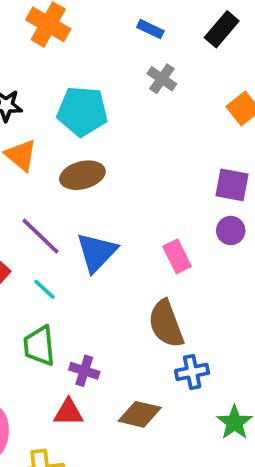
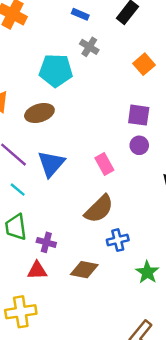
cyan pentagon: (82, 111) -> (56, 70), moved
brown semicircle: (166, 324) -> (99, 209), turned -112

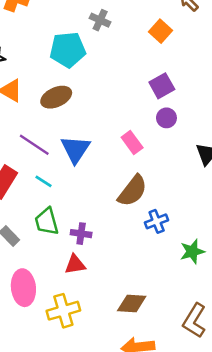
purple square: (139, 115) -> (162, 86), turned -30
brown diamond: (84, 270) -> (132, 303), moved
green star: (147, 272) -> (192, 252), turned 30

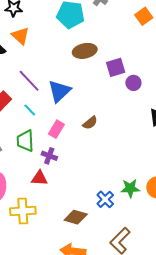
purple square: (162, 86) -> (116, 67), moved
brown ellipse: (56, 97) -> (85, 51), moved
pink rectangle: (132, 142) -> (56, 129), moved, turned 54
brown semicircle: (132, 191) -> (90, 123), moved, size x0.6
blue cross: (157, 221) -> (105, 199), moved, turned -36

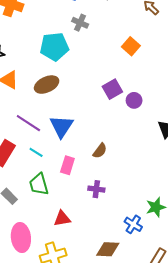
orange square: (144, 16) -> (131, 46), moved
brown ellipse: (85, 51) -> (47, 85), moved
purple cross: (49, 156) -> (96, 189), moved

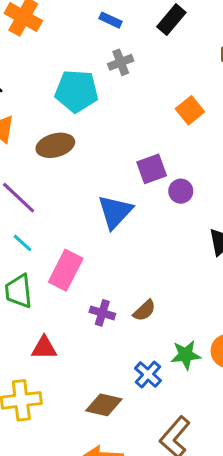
gray cross: (80, 23) -> (121, 62), turned 35
blue triangle: (61, 126) -> (115, 212), moved
brown semicircle: (100, 151) -> (144, 311), moved
pink rectangle: (67, 165) -> (66, 270), size x1.4

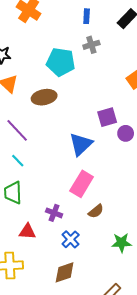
blue rectangle: (111, 20) -> (87, 16), turned 64
pink rectangle: (66, 270) -> (82, 184), moved
purple cross: (102, 313) -> (54, 213), moved
blue cross: (148, 374) -> (71, 239), moved
brown diamond: (104, 405) -> (65, 272), turned -35

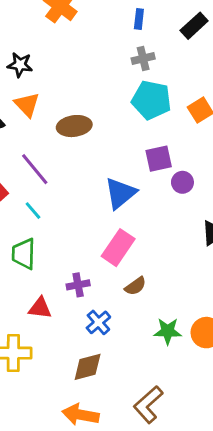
cyan pentagon: (61, 62) -> (151, 100), moved
purple cross: (54, 213) -> (78, 285), turned -35

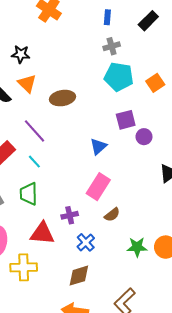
blue triangle: (120, 193) -> (98, 146), size x0.7
red triangle: (40, 308) -> (42, 233), size x1.4

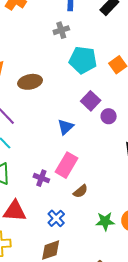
gray cross: (112, 46) -> (61, 30), moved
purple square: (126, 120) -> (91, 101), turned -30
purple cross: (70, 215) -> (41, 178), moved, turned 35

